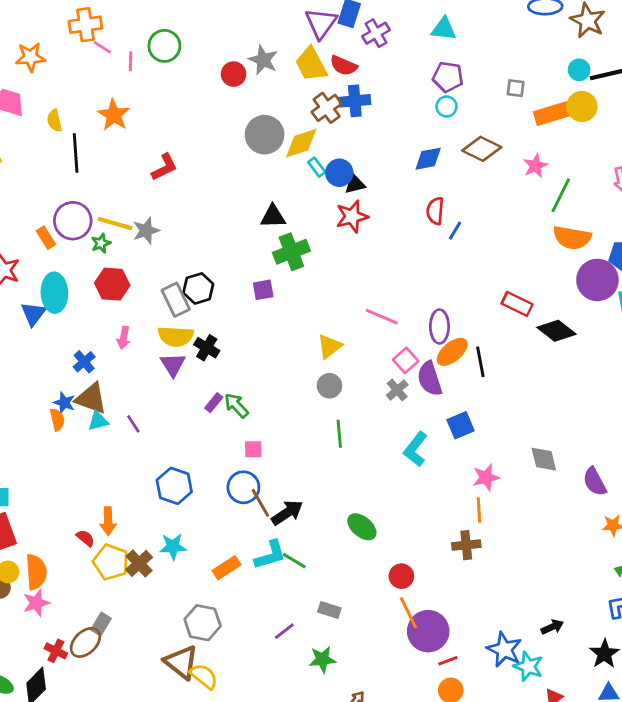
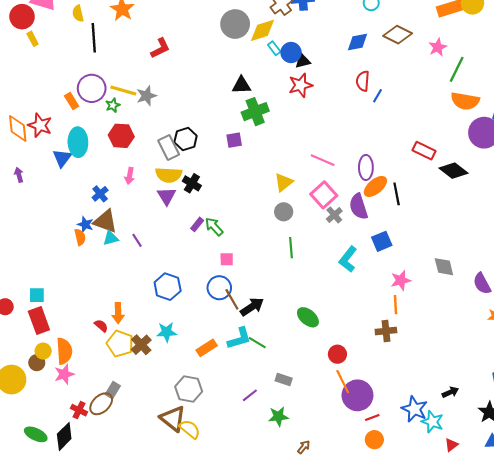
pink square: (406, 360) -> (324, 195), moved, size x1.4

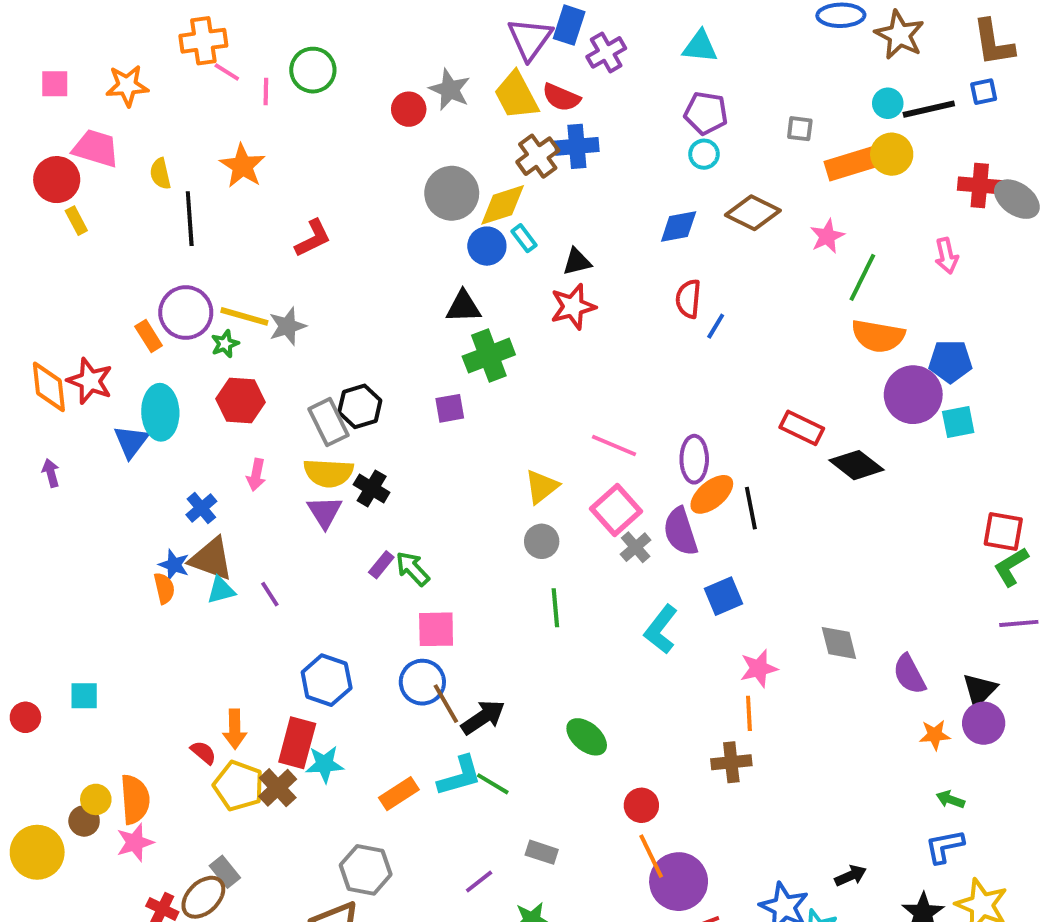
blue circle: (291, 52) -> (487, 246), moved
pink square: (227, 259) -> (436, 629), size x1.5
red rectangle: (39, 320) -> (297, 743), moved, turned 35
gray rectangle: (113, 390) -> (225, 872), turned -70

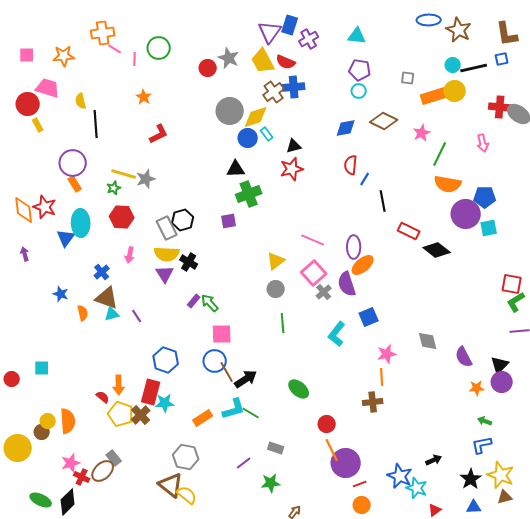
orange star: (242, 166) -> (144, 97), moved, size x0.7
purple circle: (186, 313) -> (73, 163), moved
black line: (751, 508) -> (383, 201), moved
blue star: (174, 565) -> (61, 294), moved
pink star: (135, 842) -> (71, 463), moved

